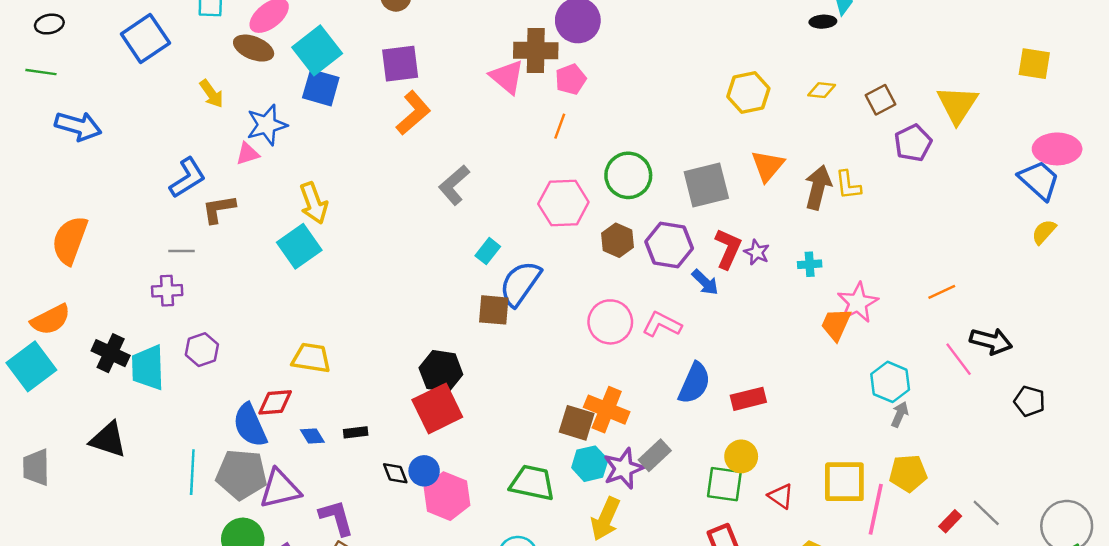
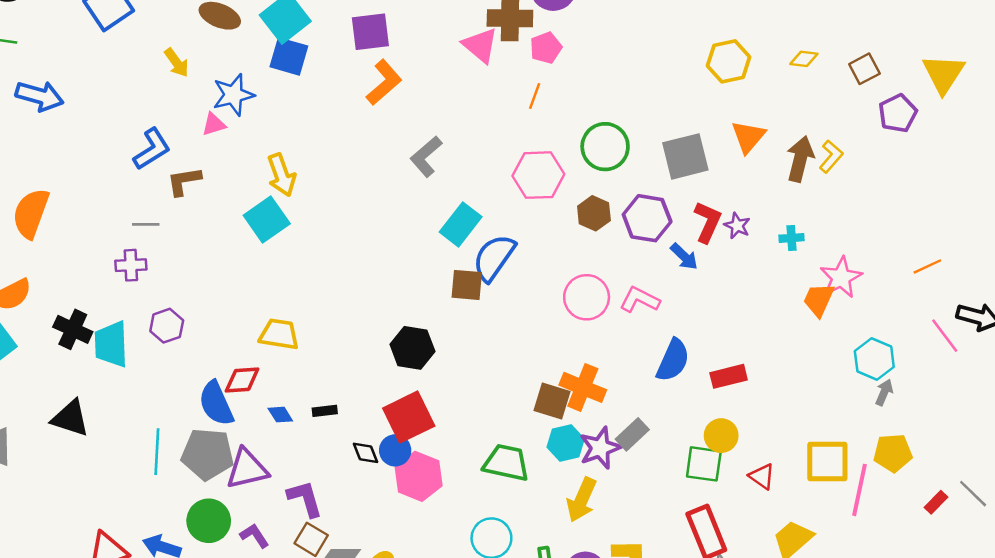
yellow L-shape: (848, 185) -> (831, 156), turned -132
cyan rectangle: (488, 251) -> (461, 224), size x1.6
red square: (437, 408) -> (409, 417), moved

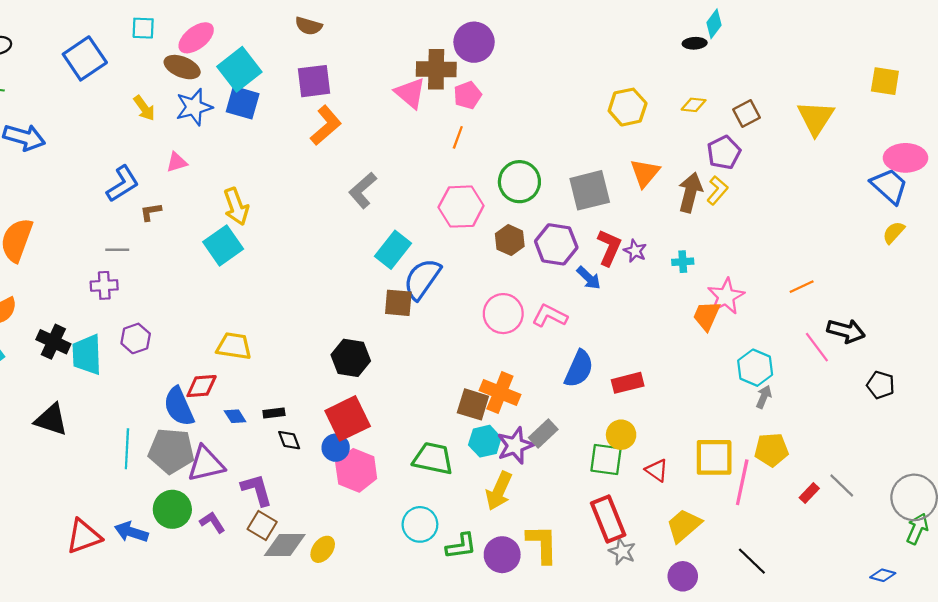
blue star: (233, 95) -> (194, 107), moved
purple pentagon: (898, 113) -> (724, 152), moved
brown L-shape: (184, 181) -> (151, 212), size x0.7
black diamond: (366, 453) -> (289, 440), moved

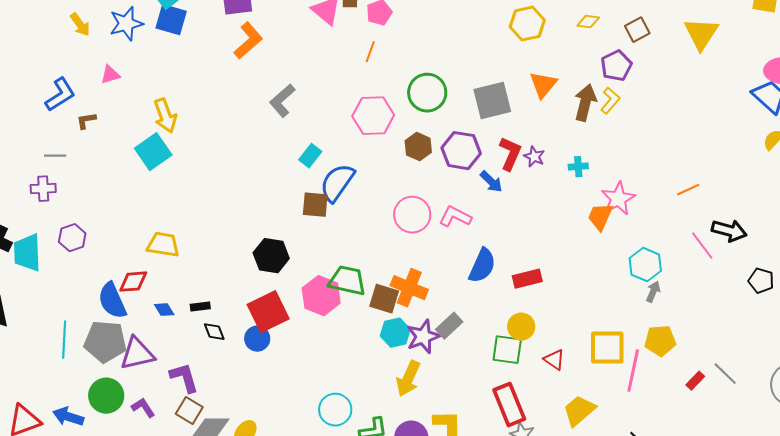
cyan rectangle: (393, 250) -> (310, 156), size x0.7
green trapezoid: (433, 458) -> (347, 281), moved
pink hexagon: (356, 470) -> (321, 296), moved

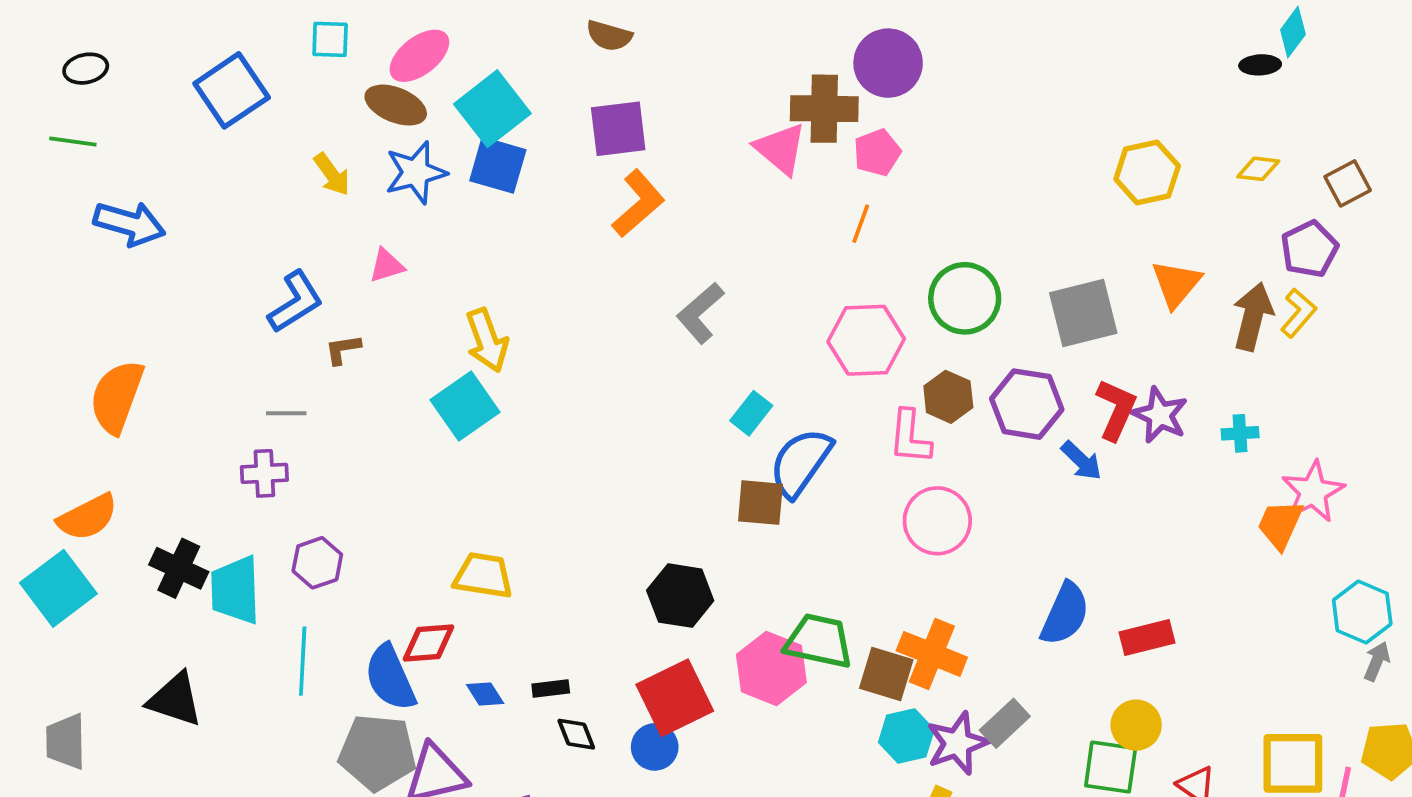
purple star: (534, 157) -> (1160, 415), size x1.4
pink L-shape: (455, 217) -> (910, 437), moved, turned -112
cyan line: (64, 340) -> (303, 661), moved

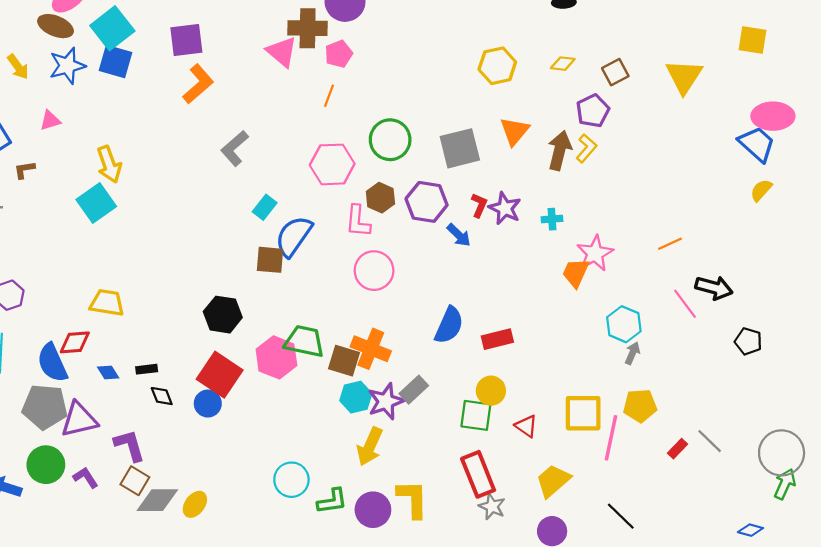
red L-shape: (1116, 410) -> (479, 205), size x0.7
red square: (675, 698) -> (220, 375), turned -30

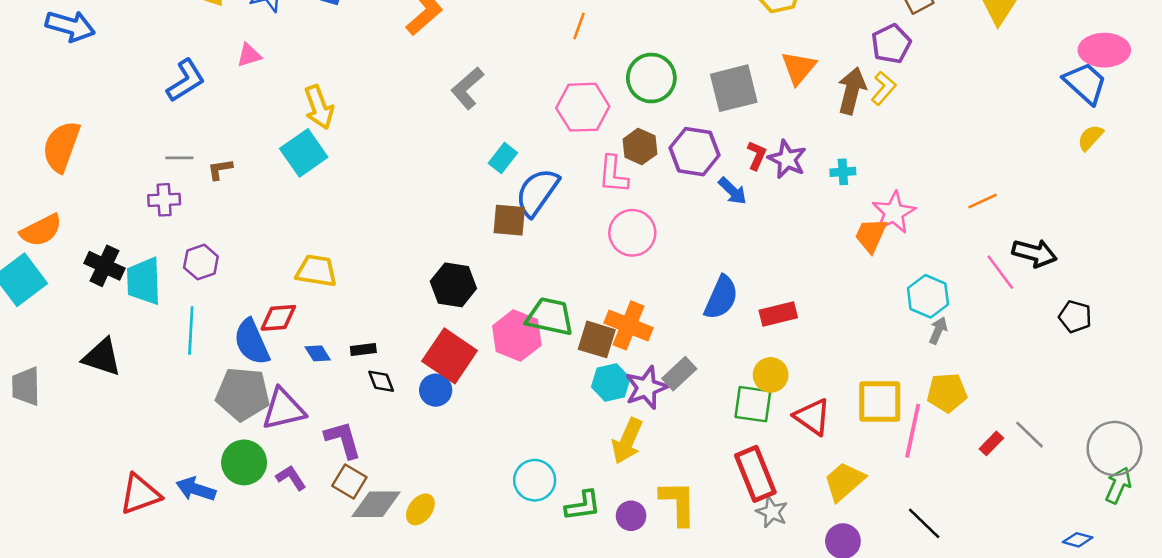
brown L-shape: (24, 170) -> (220, 169), moved
red triangle: (526, 426) -> (812, 417), size x1.4
purple circle: (373, 510) -> (631, 516), size x0.7

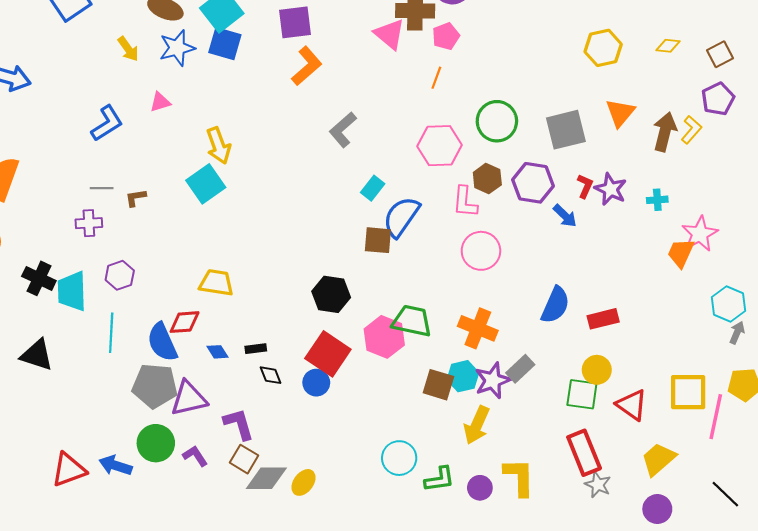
purple pentagon: (891, 44) -> (718, 99), moved
brown square: (597, 339) -> (438, 385), moved

